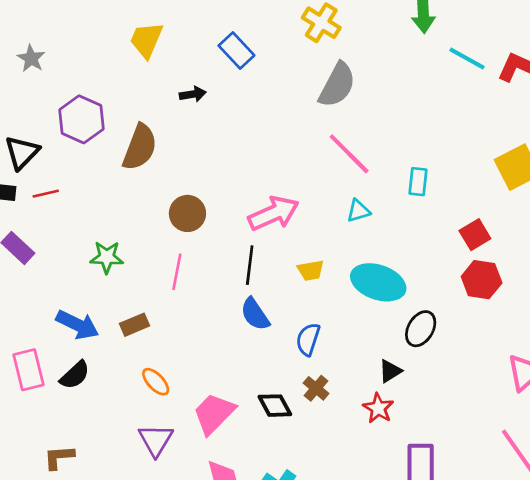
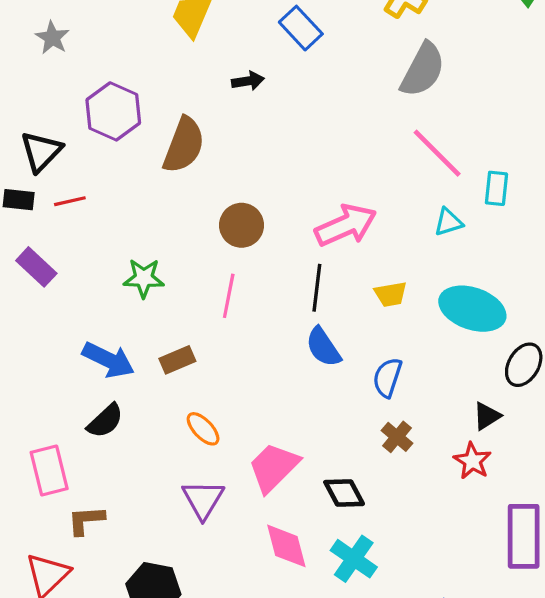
cyan rectangle: (418, 182) -> (496, 188), moved
pink rectangle: (28, 370) -> (49, 471), moved
black diamond: (275, 406) -> (344, 493), moved

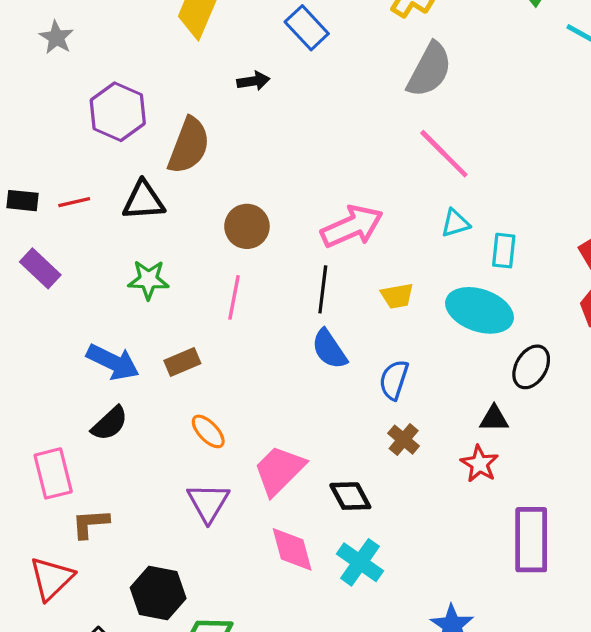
black triangle: (41, 152) -> (144, 201), moved, turned 42
cyan rectangle: (496, 188) -> (504, 251), moved
black triangle: (487, 416) -> (494, 419), turned 32

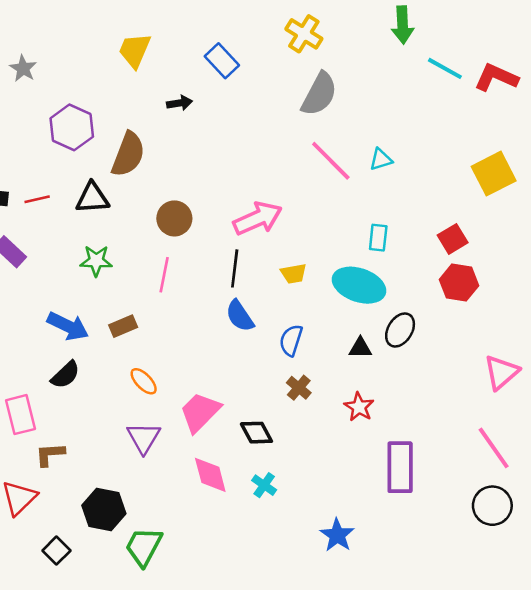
cyan triangle: (455, 223) -> (381, 159), moved
black triangle: (494, 419) -> (360, 348), moved
cyan cross: (360, 562) -> (264, 485), size x0.7

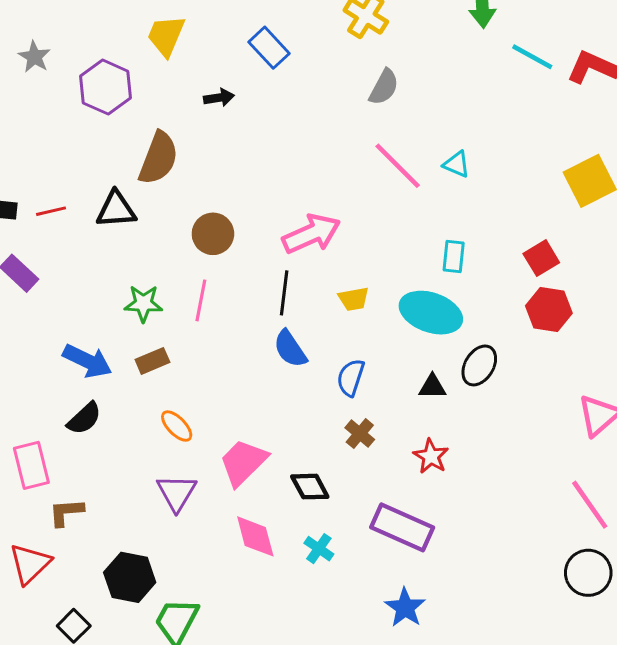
gray semicircle: (319, 94) -> (384, 87), size x0.7
purple hexagon: (72, 127) -> (106, 87), moved
cyan triangle: (381, 159) -> (457, 164), turned 40
green star: (96, 261) -> (143, 303), moved
purple rectangle: (400, 467) -> (402, 527), moved, turned -66

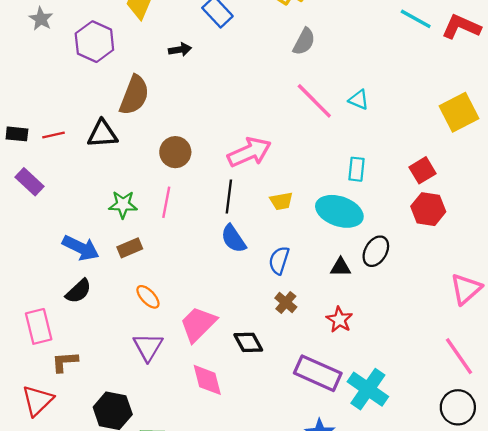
cyan cross: (319, 549) -> (368, 389), moved, size x1.8

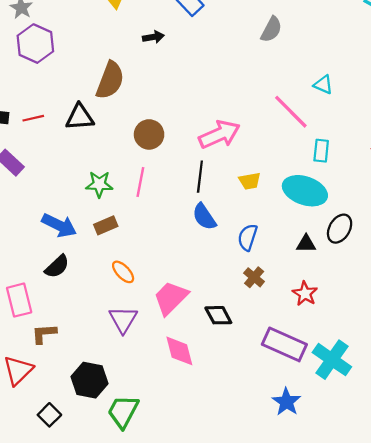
purple hexagon: (94, 42) -> (35, 44), moved
pink line: (314, 101) -> (291, 112), moved

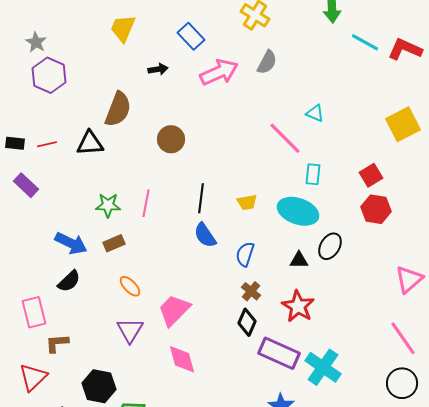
brown circle: (149, 134) -> (171, 139), moved
pink arrow: (219, 134) -> (219, 72), moved
red star: (305, 294) -> (298, 306), size x1.4
black diamond: (218, 315) -> (247, 322), moved, turned 52

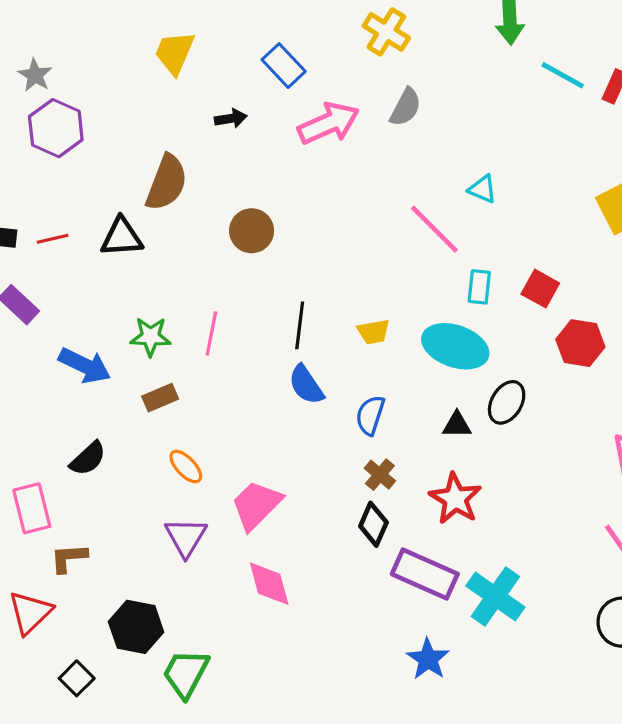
red square: (371, 175) -> (540, 289), moved, turned -30
blue arrow: (71, 243) -> (85, 365), moved

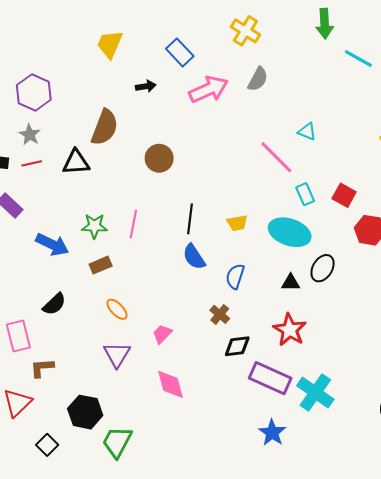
gray star: (35, 75) -> (30, 135), moved
cyan rectangle: (479, 287) -> (305, 194), turned -30
brown cross: (380, 475) -> (220, 314), moved
pink trapezoid: (256, 505) -> (162, 334), size x0.6
black diamond: (373, 524) -> (237, 346), turned 60

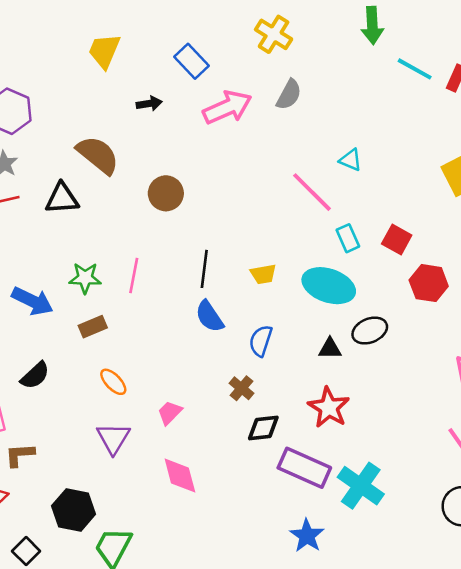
brown semicircle: (105, 127) -> (98, 155), turned -72
black ellipse: (323, 268) -> (370, 331), turned 36

